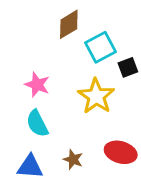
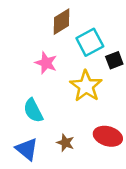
pink star: (37, 85) -> (46, 63), moved
blue triangle: (30, 167) -> (27, 149), turned 35

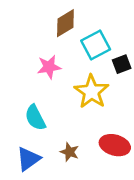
pink star: (46, 63) -> (49, 67), turned -30
blue triangle: (27, 149) -> (28, 159), turned 45

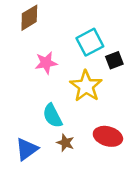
brown diamond: (65, 23) -> (29, 18), moved
cyan semicircle: (35, 118) -> (52, 116), moved

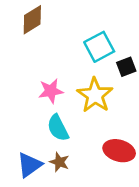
pink star: (46, 63) -> (51, 91), moved
brown star: (65, 143) -> (59, 162), moved

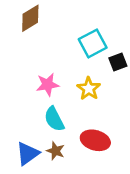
yellow star: (95, 95) -> (89, 89), size x0.7
red ellipse: (119, 151) -> (95, 140), moved

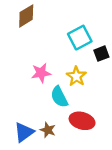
cyan semicircle: (54, 119) -> (59, 97), moved

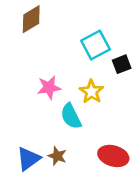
red ellipse: (82, 121) -> (113, 156), moved

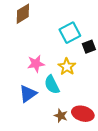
brown star: (57, 156) -> (61, 116), moved
blue triangle: (28, 159) -> (28, 94), moved

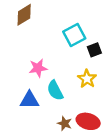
yellow star: (67, 67) -> (87, 79), moved
blue triangle: (28, 94) -> (29, 100), turned 36

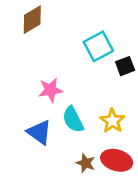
yellow star: (87, 79) -> (112, 121), moved
blue triangle: (29, 100) -> (39, 132), turned 36

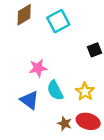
cyan square: (98, 46) -> (58, 21), moved

